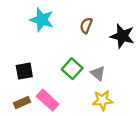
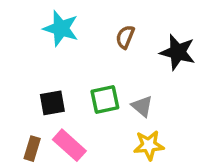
green square: (72, 69) -> (105, 100), turned 36
black square: (24, 71) -> (52, 103), moved
brown rectangle: (22, 103) -> (32, 149), turned -49

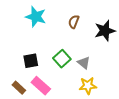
black star: (178, 52) -> (105, 31), turned -30
green square: (105, 100) -> (62, 59), turned -30
brown rectangle: (32, 149) -> (19, 88), turned -64

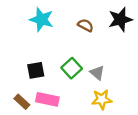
brown semicircle: (74, 22) -> (86, 25), turned 96
black star: (105, 31) -> (120, 19), moved
pink rectangle: (41, 86) -> (47, 99), turned -30

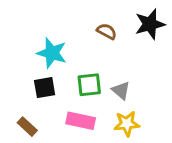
cyan star: (42, 19) -> (52, 53), moved
green square: (72, 68) -> (89, 85), turned 36
pink rectangle: (47, 99) -> (81, 121), moved

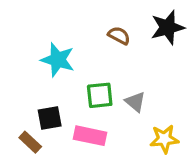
black square: (45, 88) -> (50, 118), moved
yellow star: (127, 124) -> (164, 139), moved

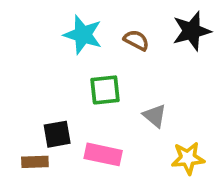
cyan star: (58, 60) -> (83, 35), moved
green square: (100, 95) -> (105, 90), moved
brown rectangle: (30, 142) -> (35, 162), turned -45

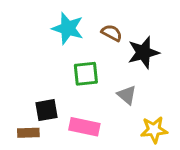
black star: (192, 31) -> (143, 53), moved

